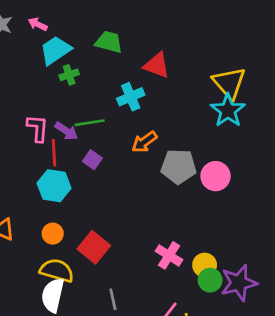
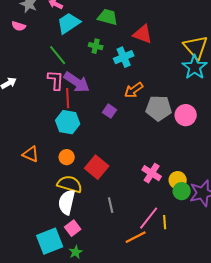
green cross: (69, 75) -> (96, 46), moved, turned 32
green line: (90, 123) -> (58, 55), moved, turned 60
purple arrow: (66, 131) -> (77, 82), size x1.5
purple square: (92, 160) -> (110, 111), moved

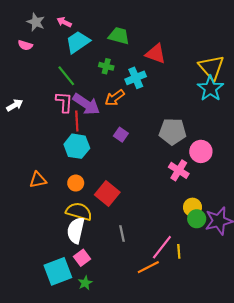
orange arrow: (134, 90) -> (115, 98), moved
pink circle: (186, 115) -> (201, 151), moved
orange triangle: (31, 154) -> (38, 180), turned -36
pink cross: (152, 173) -> (179, 170), moved

